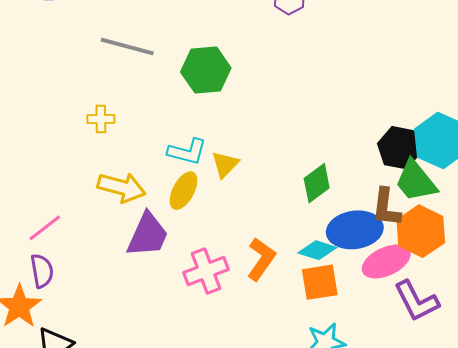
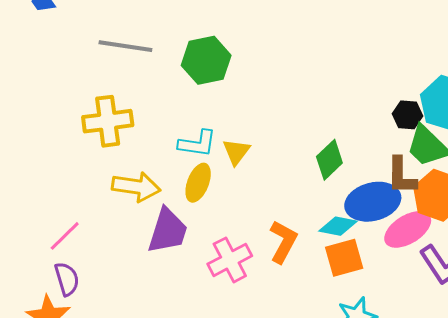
yellow cross: (101, 119) -> (108, 121), size x1.8
black hexagon: (399, 148) -> (407, 115), size x0.7

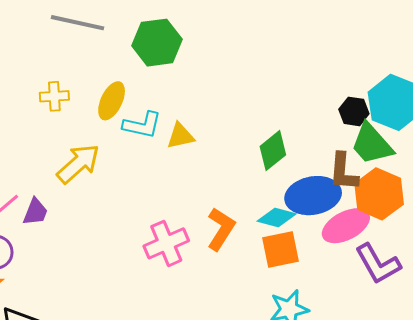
yellow cross: (108, 121) -> (54, 96), size x0.6
yellow triangle: (236, 152) -> (180, 136), turned 36
yellow ellipse: (198, 183) -> (112, 101), moved
yellow arrow: (136, 187) -> (78, 164), turned -54
purple trapezoid: (168, 231) -> (35, 212), moved, size x0.6

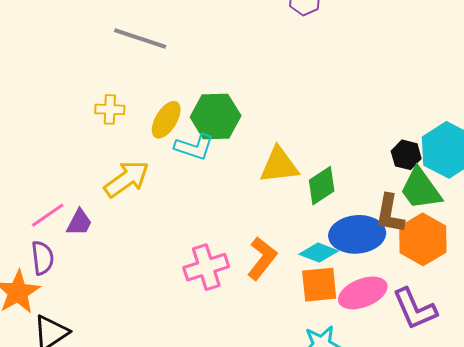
green hexagon: (157, 43) -> (216, 116), moved
yellow triangle: (180, 136) -> (279, 165), moved, size x1.4
pink ellipse: (346, 226) -> (363, 293), moved

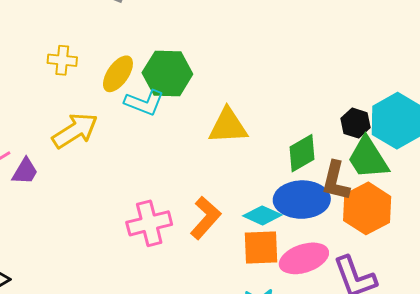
green diamond: (322, 186) -> (302, 153), moved

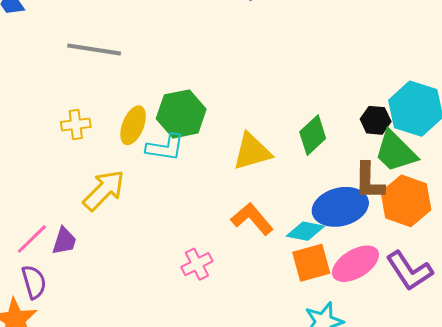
green diamond: (302, 153) -> (313, 135), moved
orange L-shape: (205, 218) -> (252, 219), moved, turned -69
pink cross: (149, 223) -> (197, 264), size x0.7

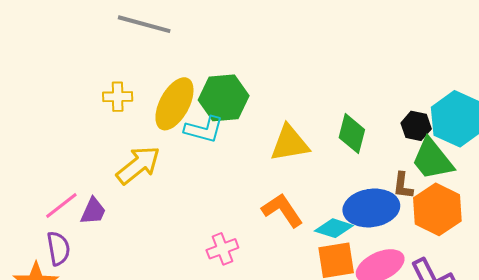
yellow ellipse: (133, 125) -> (174, 104), size x1.4
green diamond: (313, 135) -> (352, 134), turned -39
brown L-shape: (369, 181) -> (403, 186), size x0.7

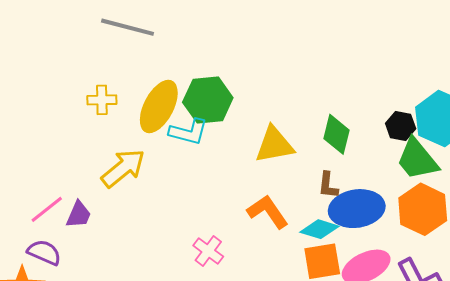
brown L-shape: (403, 186) -> (328, 185), moved
purple semicircle: (58, 248) -> (44, 252), turned -56
pink cross: (222, 249) -> (208, 251), turned -32

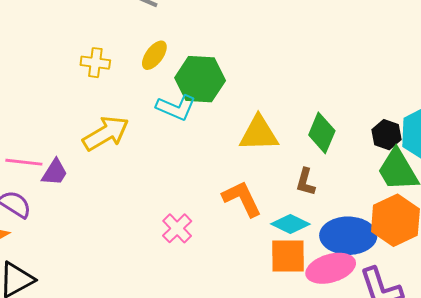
yellow ellipse: (159, 107) -> (154, 55), moved, size x0.6
pink line: (47, 209) -> (24, 162), turned 36
blue ellipse: (357, 209) -> (348, 236), moved

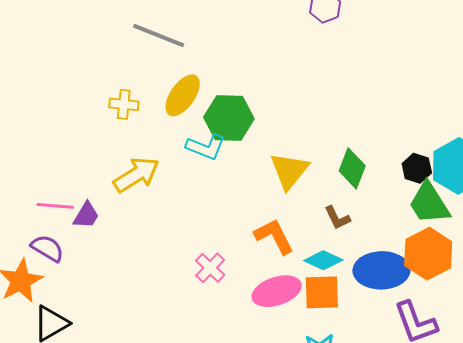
yellow ellipse: (154, 55) -> (183, 95), size x1.4
yellow triangle: (259, 134) -> (289, 171), turned -48
brown L-shape: (306, 182) -> (337, 218), turned -40
pink ellipse: (331, 268) -> (277, 291), moved

